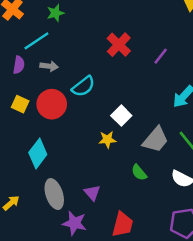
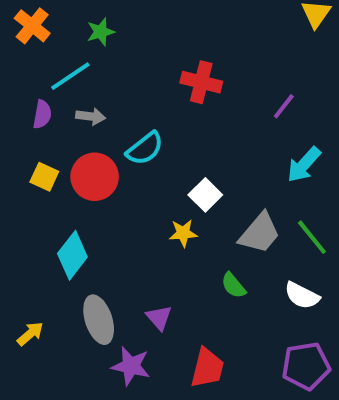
red cross: (119, 45) -> (201, 82), turned -30
purple line: (161, 56) -> (284, 106), moved

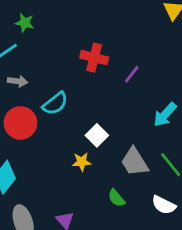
green star: (101, 32) -> (25, 23), turned 30
purple line: (284, 106) -> (132, 74), moved
gray trapezoid: (260, 233) -> (134, 162), turned 108

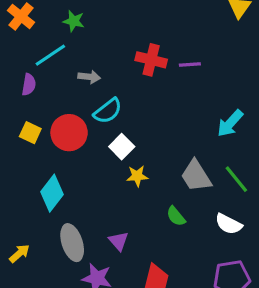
purple line: (132, 74) -> (190, 64), moved, turned 48
gray arrow: (18, 81) -> (89, 77), moved
white square: (97, 135) -> (122, 147), moved

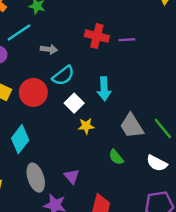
cyan arrow: (230, 123) -> (104, 89), moved, turned -45

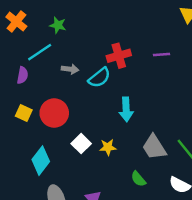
red cross: (97, 36) -> (119, 56), turned -30
purple line: (127, 40) -> (162, 54), moved
cyan semicircle: (63, 76) -> (99, 78), moved
white square: (74, 103) -> (81, 144), moved

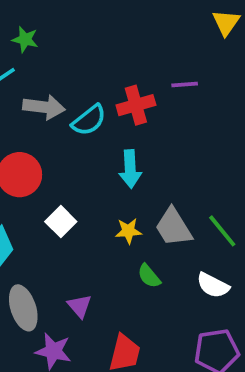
red cross: (119, 56) -> (136, 105), moved
gray arrow: (70, 69) -> (44, 107), size x1.5
yellow star: (108, 147) -> (128, 231), moved

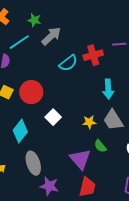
gray arrow: (44, 107) -> (51, 36), moved, turned -50
cyan arrow: (130, 169) -> (108, 89), moved
purple triangle: (80, 306) -> (80, 159), moved, size x1.6

